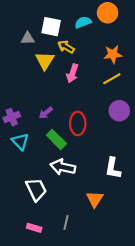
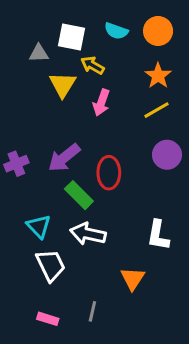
orange circle: (108, 13) -> (158, 31), moved
cyan semicircle: (83, 22) -> (116, 31), turned -140
orange star: (113, 54) -> (158, 76), turned -30
purple arrow: (46, 113) -> (64, 158), size x1.6
cyan triangle: (20, 142) -> (39, 226), moved

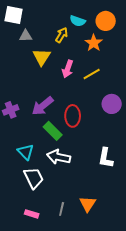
white square: (72, 37) -> (14, 15), moved
yellow arrow: (92, 65) -> (62, 35), moved, turned 91
orange star: (158, 76) -> (94, 43), moved
yellow line: (157, 110) -> (92, 74), moved
orange triangle: (133, 279) -> (88, 204), moved

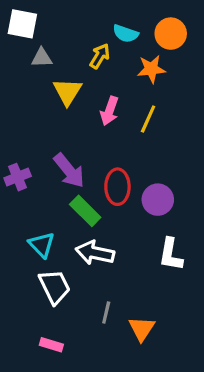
orange star: (94, 43) -> (151, 69), turned 30
yellow line: (92, 74) -> (148, 119), turned -36
purple circle: (112, 104) -> (158, 200), moved
purple arrow: (43, 106) -> (69, 171), turned -90
gray line: (62, 209) -> (106, 312), moved

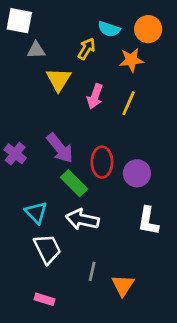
purple cross: (18, 177) -> (15, 154), turned -30

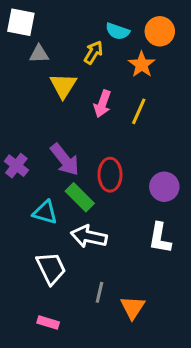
orange star: (131, 60) -> (142, 65), turned -30
purple circle: (137, 173) -> (164, 187), moved
cyan triangle: (36, 213) -> (45, 212), moved, turned -30

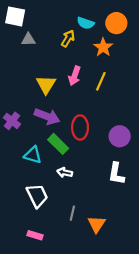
yellow triangle: (63, 86) -> (46, 85), moved
purple arrow: (65, 160) -> (47, 116), turned -30
white arrow: (89, 237) -> (65, 173), size x0.6

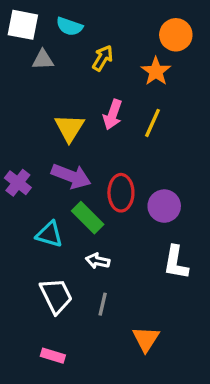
cyan semicircle: (86, 23) -> (69, 26), moved
purple circle: (120, 136) -> (164, 206), moved
gray line: (72, 213) -> (103, 304), moved

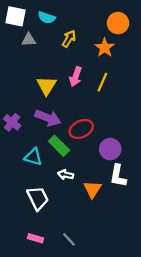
red ellipse: (121, 193) -> (81, 129), turned 65
purple circle: (164, 206) -> (110, 149), moved
gray line: (103, 304) -> (69, 239), moved, turned -56
orange triangle: (146, 339) -> (92, 189), moved

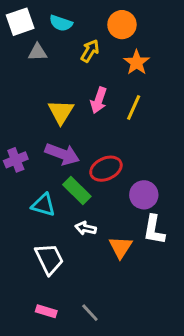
white square: (15, 16) -> (20, 22), turned -30
orange circle: (118, 23) -> (122, 25), moved
purple cross: (12, 122) -> (16, 160), turned 30

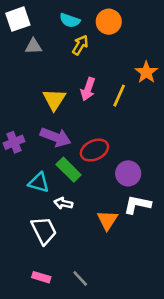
cyan semicircle: (61, 23) -> (70, 20), moved
orange star: (137, 62) -> (146, 72), moved
white arrow: (86, 228) -> (63, 203), moved
white L-shape: (154, 230) -> (137, 205), turned 92

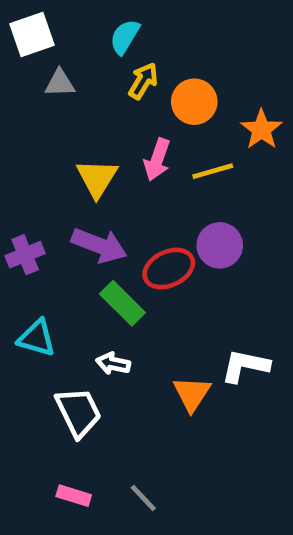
cyan semicircle: (70, 20) -> (125, 37), turned 102
orange circle: (109, 22) -> (194, 102), moved
yellow line: (119, 96) -> (213, 171), turned 50
purple circle: (128, 173) -> (220, 245), moved
cyan triangle: (39, 183) -> (37, 338), moved

